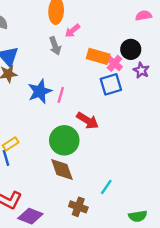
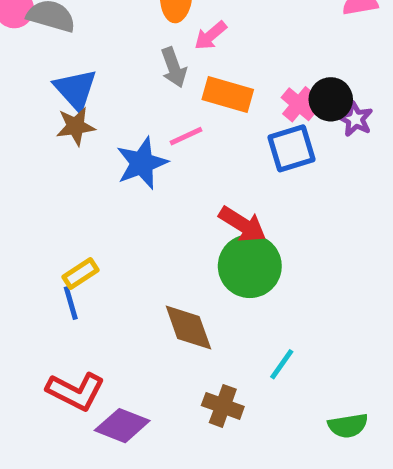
black circle: (131, 49) -> (331, 99), moved
orange rectangle: (98, 56) -> (228, 94), moved
pink line: (61, 95) -> (186, 136), moved, turned 49
green circle: (64, 140) -> (250, 266), moved

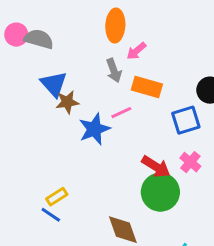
pink cross: (299, 104) -> (190, 162), moved
brown star: (76, 126) -> (67, 102), moved
blue line: (71, 303) -> (51, 215), turned -40

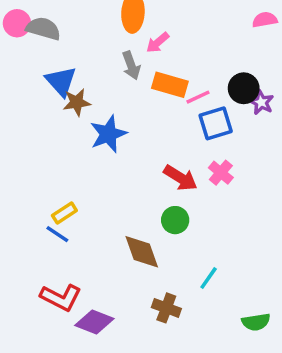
pink line: (121, 113) -> (198, 97), moved
green circle: (160, 192) -> (175, 220), moved, size x0.6

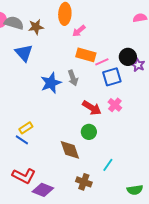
gray arrow: (131, 65) -> (73, 78), moved
brown star: (77, 102) -> (36, 27), moved

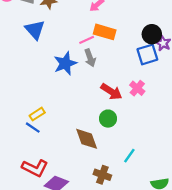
pink line: (102, 62) -> (87, 40), moved
blue square: (112, 77) -> (147, 54), moved

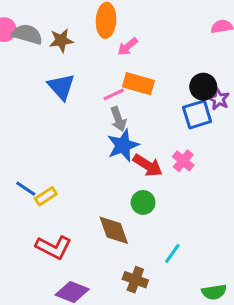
blue triangle: (35, 30) -> (61, 87), moved
blue star: (65, 63) -> (123, 145), moved
blue line: (33, 128) -> (26, 189), moved
red L-shape: (35, 168) -> (54, 247), moved

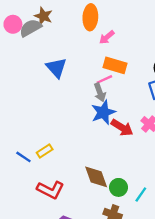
gray semicircle: (27, 34) -> (31, 28), turned -45
brown star: (61, 40) -> (43, 16), moved, turned 30
pink line: (114, 94) -> (104, 79), moved
blue line: (26, 189) -> (23, 157), moved
green circle: (143, 202) -> (119, 187), moved

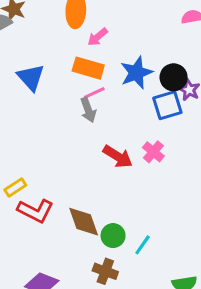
orange rectangle: (115, 65) -> (88, 68), moved
blue star: (103, 112) -> (136, 73), moved
red L-shape: (50, 190) -> (35, 211), moved

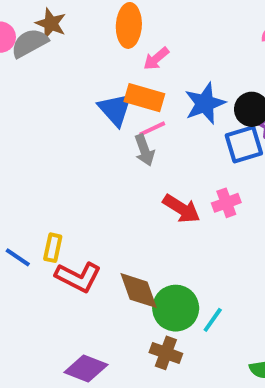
blue triangle: (31, 77) -> (115, 109), moved
pink cross: (153, 152) -> (226, 203), turned 30
yellow rectangle: (15, 187) -> (53, 248), turned -45
green circle: (113, 236) -> (176, 308), size x1.5

